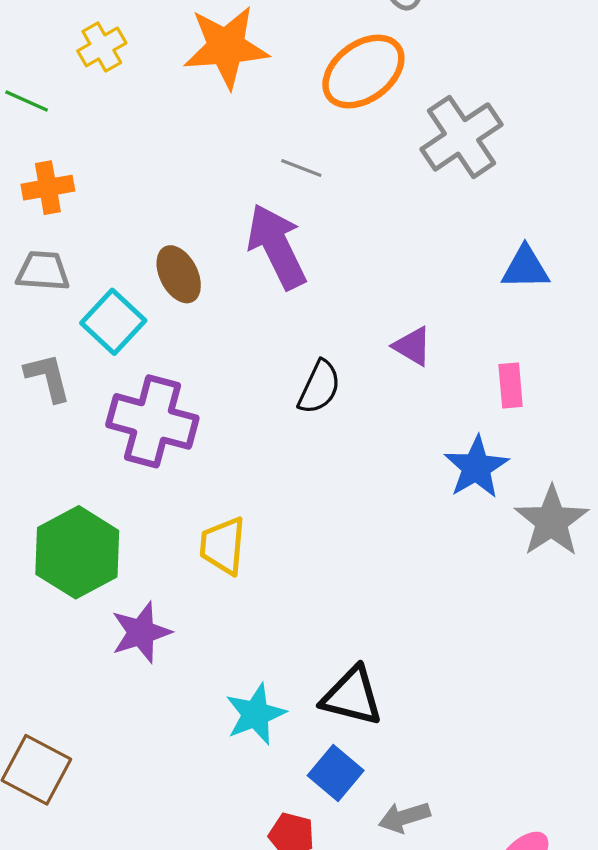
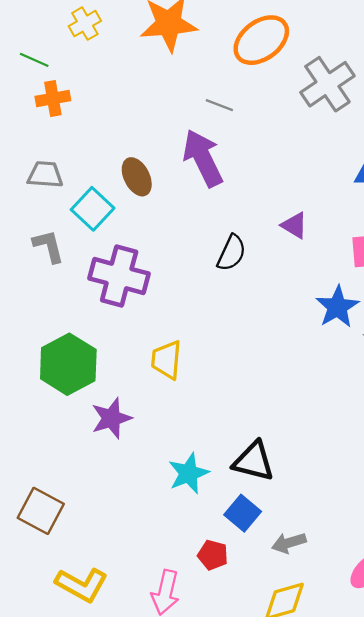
orange cross: (48, 188) -> (53, 99), moved

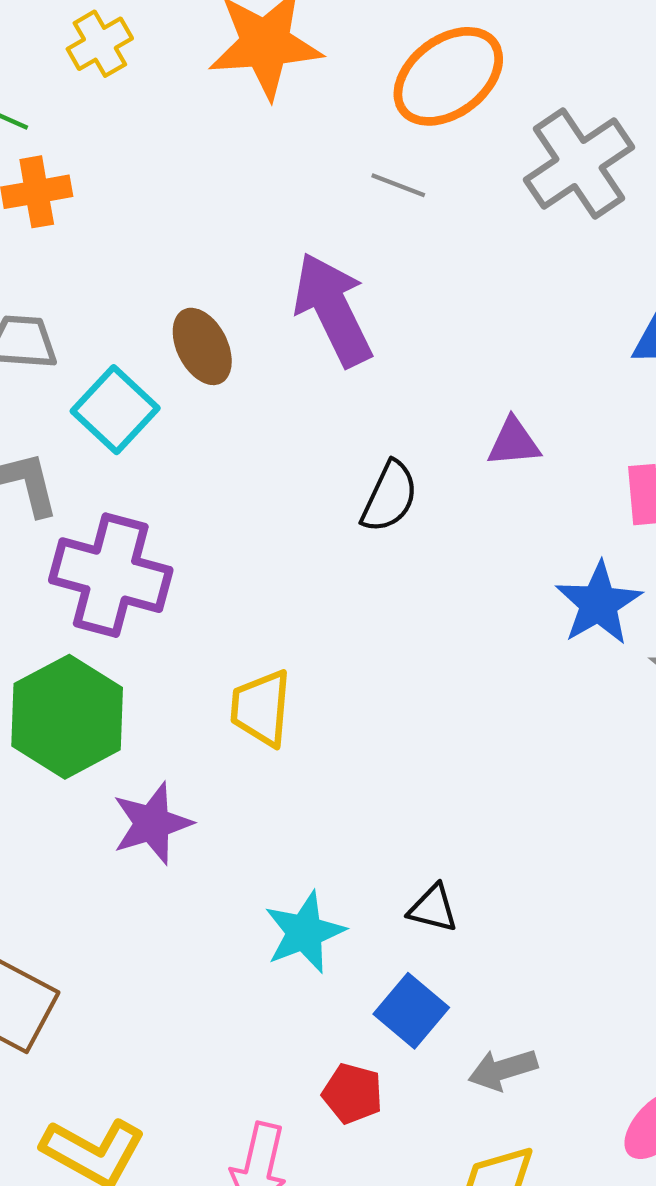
gray line: (219, 105) -> (398, 185), moved
purple triangle: (294, 225) -> (514, 442), turned -36
purple cross: (119, 276) -> (111, 575), moved
black triangle: (254, 461) -> (433, 908), size x0.6

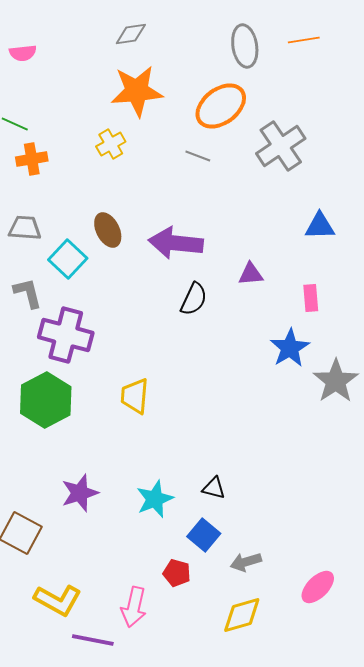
yellow cross: (100, 44) -> (111, 144), moved
purple arrow: (333, 309) -> (176, 243), moved, turned -58
purple star: (152, 823) -> (80, 493), moved

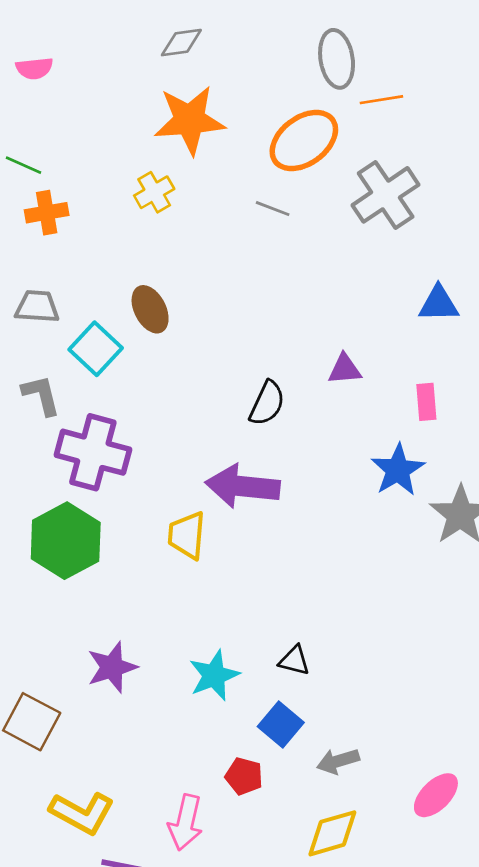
orange line: (304, 40) -> (381, 100), moved
purple arrow: (176, 243) -> (243, 486), moved

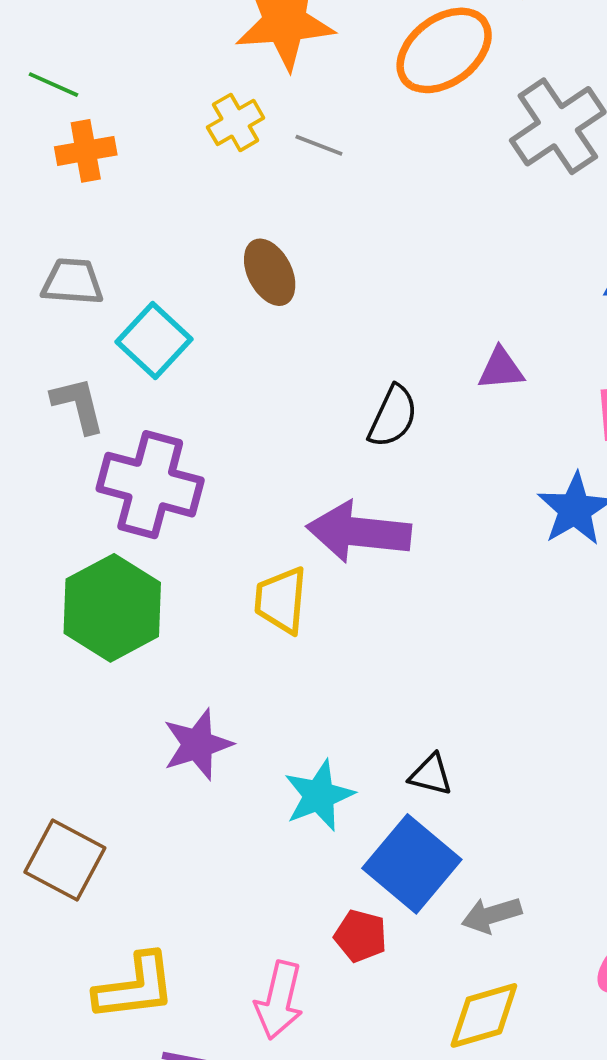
gray line: (273, 209) -> (319, 145), moved
brown ellipse: (150, 309) -> (270, 272), moved
purple star: (112, 667) -> (198, 744), moved
blue square: (281, 724) -> (412, 864), size x1.5
yellow L-shape: (82, 813) -> (135, 987), turned -36

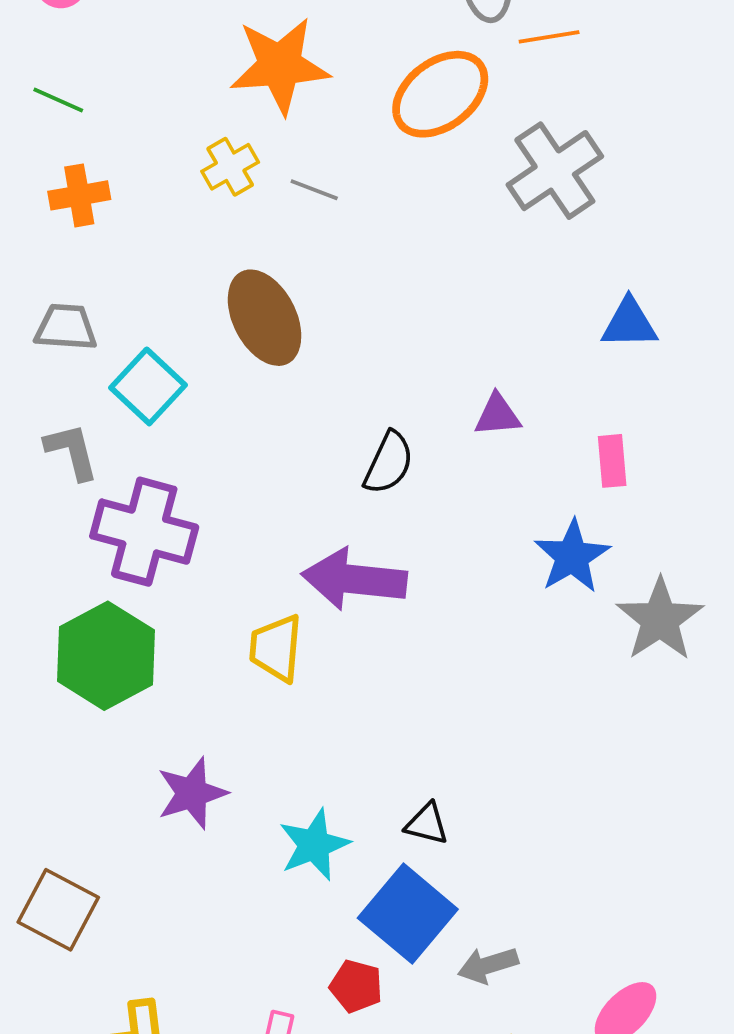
green line: (53, 85) -> (58, 100), moved
brown ellipse: (270, 272) -> (265, 318), size x1.4

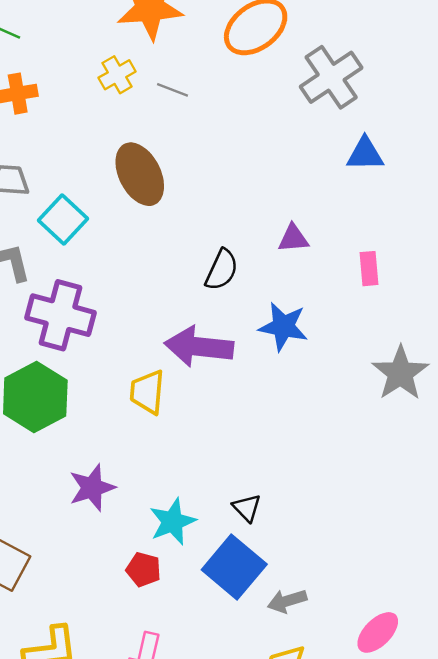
blue triangle: (629, 323) -> (365, 154), moved
blue star: (572, 556) -> (283, 327), moved, turned -30
black triangle: (427, 824) -> (247, 508), turned 32
red pentagon: (356, 986) -> (144, 569), moved

